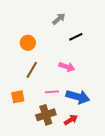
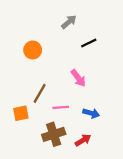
pink arrow: (67, 67) -> (78, 78), turned 35
brown line: (32, 70) -> (40, 93), moved
blue arrow: (78, 97) -> (91, 113), size x0.6

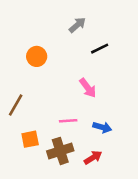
brown line: (40, 93) -> (16, 105), moved
orange square: (21, 113) -> (30, 139), moved

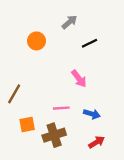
orange circle: (37, 56) -> (36, 41), moved
red arrow: (93, 158) -> (97, 142), moved

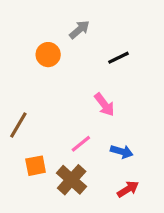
gray arrow: (69, 22) -> (79, 30), moved
pink line: (61, 108) -> (81, 144), turned -35
brown cross: (54, 135) -> (72, 180), turned -30

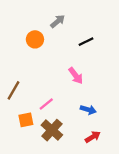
pink line: (81, 144) -> (46, 104), moved

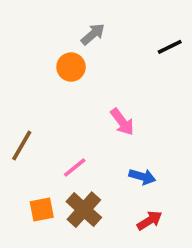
orange circle: (35, 39) -> (71, 67), moved
black line: (86, 42) -> (170, 47), moved
orange square: (26, 120) -> (42, 210), moved

